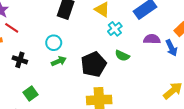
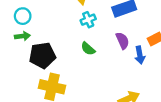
purple semicircle: (152, 39) -> (123, 41), turned 49
black pentagon: (94, 64) -> (42, 55), moved

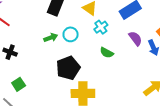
cyan circle: (23, 16) -> (71, 34), moved
green arrow: (22, 36) -> (51, 38), moved

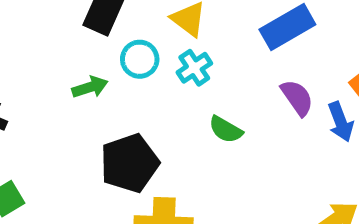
cyan cross: (101, 27) -> (194, 68), moved
cyan circle: (71, 34) -> (140, 59), moved

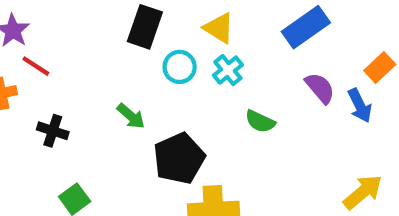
green arrow: (90, 87) -> (131, 116), moved, turned 64

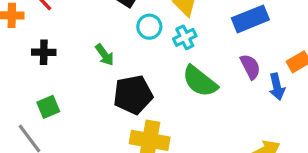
green semicircle: (260, 121) -> (200, 81), size x1.6
black cross: (53, 131) -> (44, 52), turned -30

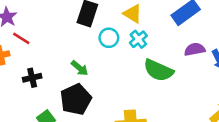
purple semicircle: (250, 67) -> (195, 49), turned -60
black pentagon: (133, 95) -> (76, 99), moved

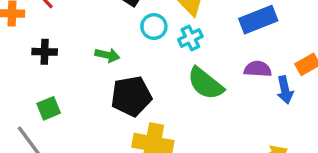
green arrow: (80, 68) -> (107, 55), turned -42
black pentagon: (76, 99) -> (131, 96), moved

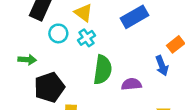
purple semicircle: (258, 69) -> (131, 84), moved
green semicircle: (205, 83) -> (103, 70), turned -112

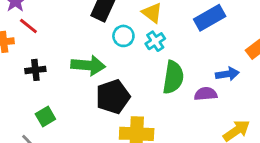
green arrow: (27, 60) -> (88, 65), size x1.6
blue arrow: (162, 66) -> (227, 74), moved, turned -78

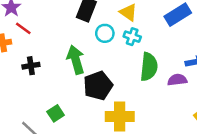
cyan cross: (155, 41) -> (132, 37), turned -35
green arrow: (88, 65) -> (76, 60), turned -108
green square: (45, 117) -> (56, 113), moved

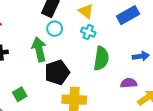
cyan circle: (105, 33) -> (55, 29), moved
purple semicircle: (177, 80) -> (129, 83), moved

